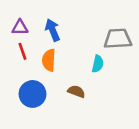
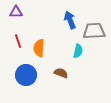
purple triangle: (20, 28) -> (16, 12), moved
blue arrow: (53, 30) -> (70, 20), moved

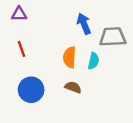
orange semicircle: (39, 48) -> (70, 57), moved

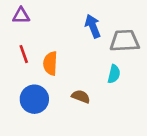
orange semicircle: (70, 57) -> (50, 63), moved
cyan semicircle: (94, 61) -> (114, 74), moved

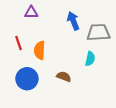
purple triangle: (21, 16) -> (31, 12), moved

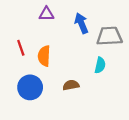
purple triangle: (31, 12) -> (46, 14), moved
brown semicircle: (64, 77) -> (71, 85), turned -32

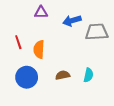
blue arrow: (81, 23) -> (72, 21), turned -84
cyan semicircle: (100, 65) -> (88, 75), moved

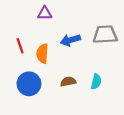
blue arrow: (72, 21) -> (70, 40), moved

